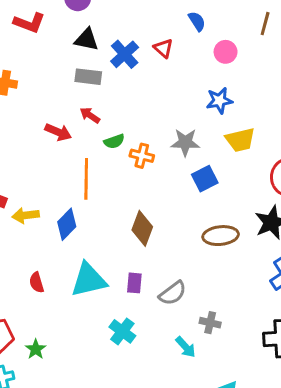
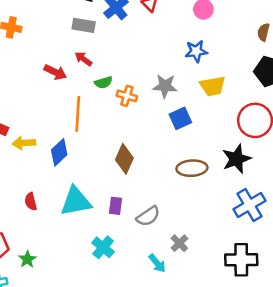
gray cross: (210, 323) -> (179, 243), turned 30

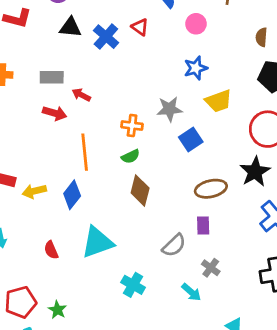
gray rectangle: (84, 25) -> (52, 77), moved
green semicircle: (103, 82) -> (131, 156), moved
purple rectangle: (115, 206) -> (203, 226), moved

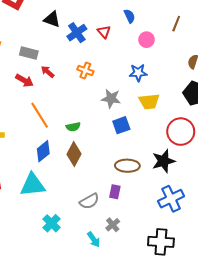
orange cross: (132, 126) -> (85, 70), moved
orange line: (85, 152) -> (40, 115), turned -40
blue diamond: (72, 195) -> (43, 151), moved

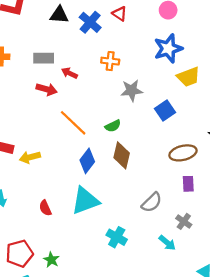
blue star: (138, 73) -> (168, 48), size x1.4
gray star: (111, 99) -> (132, 90), moved
purple rectangle: (115, 192) -> (188, 184), moved

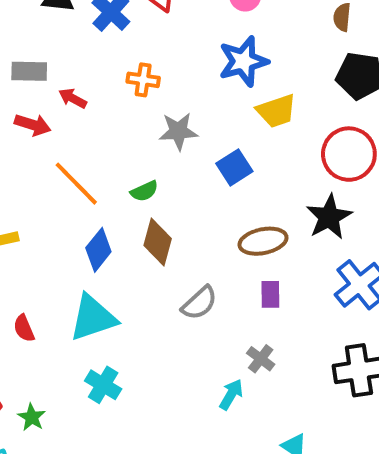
gray semicircle: (152, 202) -> (199, 303), moved
cyan cross: (117, 237) -> (103, 385), moved
cyan arrow: (167, 243) -> (231, 394), turned -102

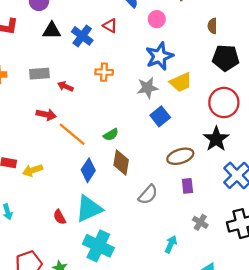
red arrow: (33, 125) -> (46, 115), moved
gray star: (178, 131) -> (148, 88), moved
red semicircle: (24, 328) -> (60, 217), moved
gray cross: (261, 359) -> (200, 222), moved
cyan cross: (103, 385) -> (98, 246), size x1.5

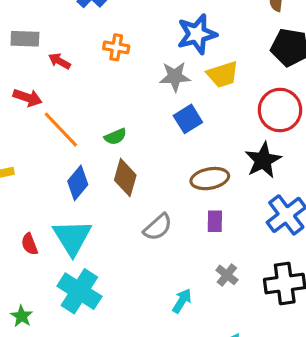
cyan triangle: (89, 209) -> (72, 237), turned -44

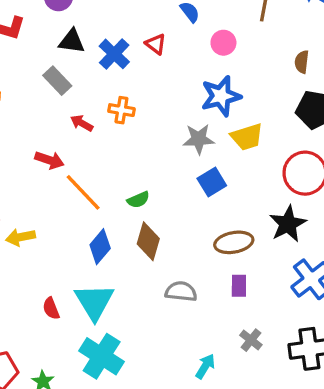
gray rectangle: (25, 39) -> (57, 81), moved, turned 44
orange cross: (116, 47) -> (121, 110), moved
gray semicircle: (158, 227) -> (181, 291), turned -132

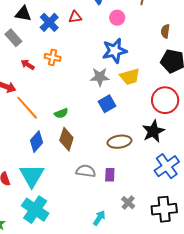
red triangle: (156, 44) -> (75, 17), turned -48
purple rectangle: (239, 286) -> (110, 175), moved

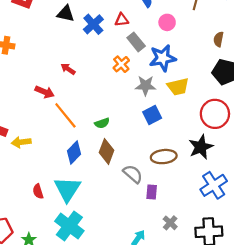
gray rectangle: (13, 38) -> (136, 42), moved
orange cross: (53, 57) -> (121, 64), moved, turned 35
gray semicircle: (86, 171) -> (133, 174), moved, turned 30

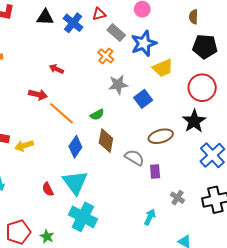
gray star: (145, 86) -> (118, 85), moved

